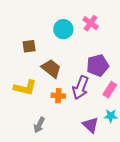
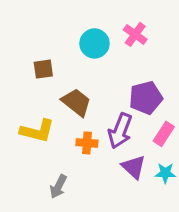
purple triangle: (91, 125) -> (134, 167), moved

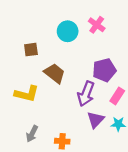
orange cross: (87, 143) -> (62, 141), moved
purple triangle: (134, 167) -> (96, 120), turned 30
gray arrow: (58, 187) -> (32, 134), moved

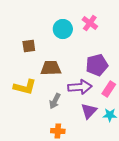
brown trapezoid: (55, 73) -> (51, 68), turned -40
purple arrow: (86, 94) -> (80, 87), turned -115
gray arrow: (32, 134) -> (55, 101), moved

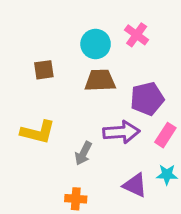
brown trapezoid: (51, 68) -> (100, 80), moved
purple triangle: (89, 111) -> (135, 185), moved, turned -48
orange cross: (58, 131) -> (76, 199), moved

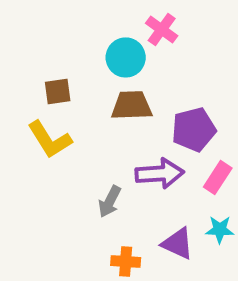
pink cross: (137, 35) -> (162, 29), moved
yellow L-shape: (38, 132) -> (50, 139), moved, turned 44
orange cross: (76, 199) -> (126, 262), moved

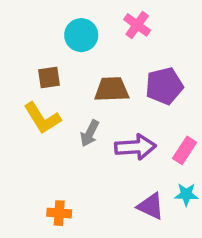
cyan circle: (126, 57) -> (81, 35), moved
purple pentagon: (194, 129) -> (164, 86), moved
gray arrow: (110, 202) -> (90, 133), moved
orange cross: (126, 262) -> (59, 213), moved

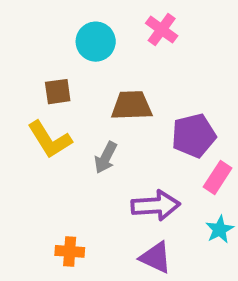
purple pentagon: (164, 86) -> (194, 136), moved
purple arrow: (135, 147) -> (156, 205), moved
cyan star: (186, 194) -> (220, 229), turned -30
purple triangle: (151, 206) -> (156, 257), moved

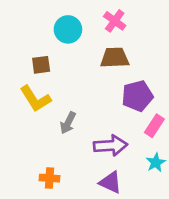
brown trapezoid: (132, 106) -> (115, 58), moved
gray arrow: (106, 157) -> (68, 123), moved

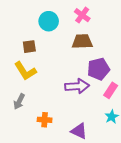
gray arrow: (68, 123) -> (19, 101), moved
purple arrow: (110, 146) -> (77, 86), moved
orange cross: (50, 178) -> (45, 120), moved

